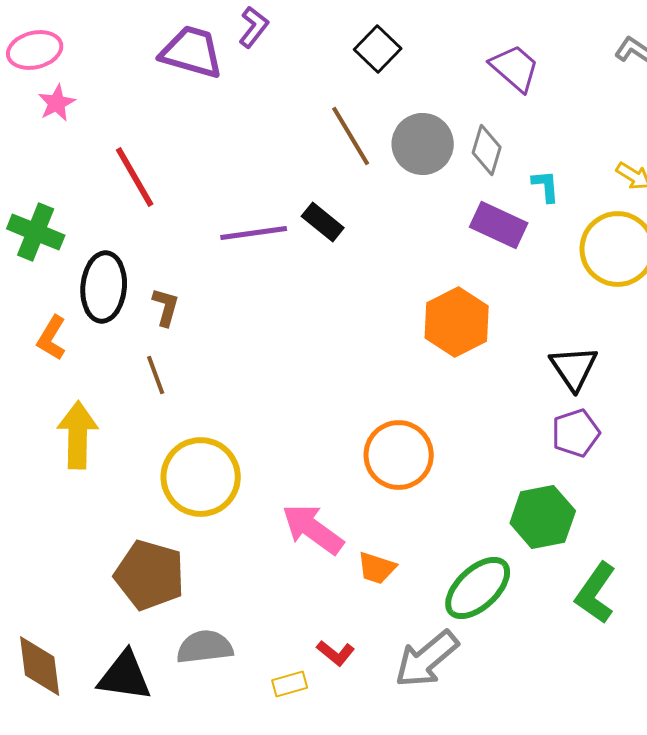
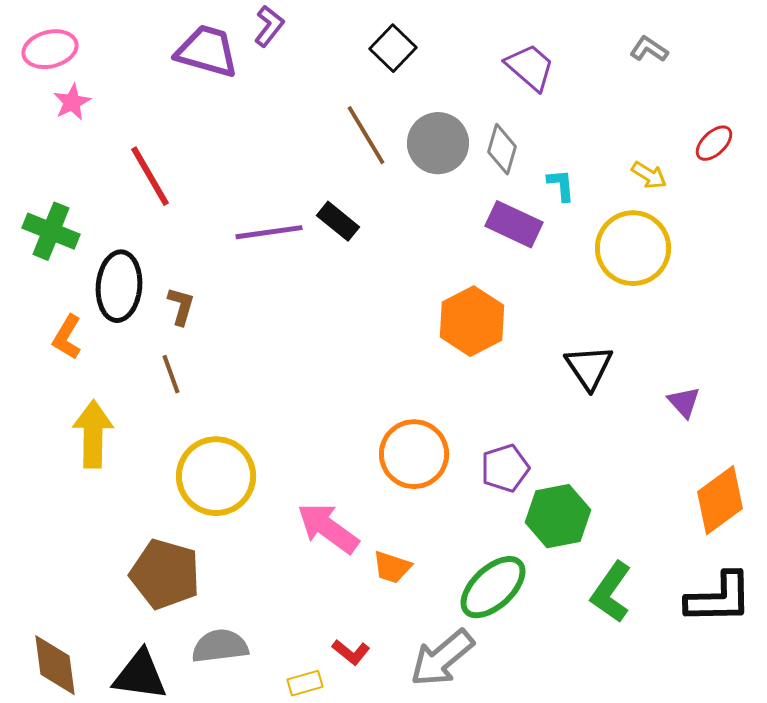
purple pentagon: (576, 433) -> (505, 468), moved

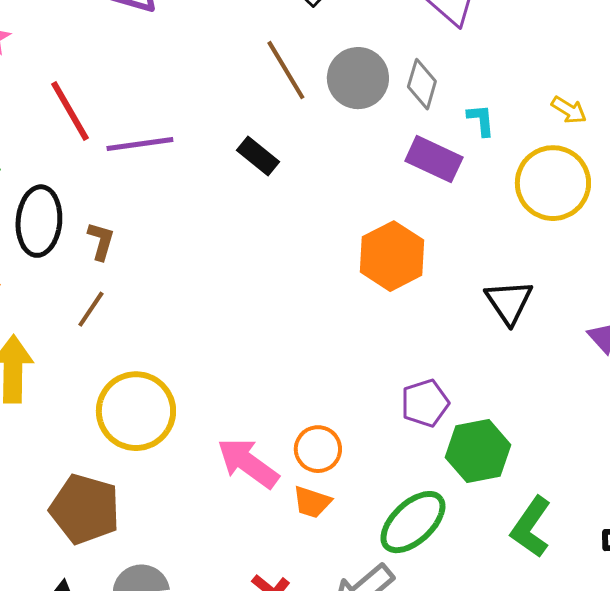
purple line: (269, 232) -> (140, 144), moved
brown line: (171, 374) -> (91, 309), turned 54
orange circle: (414, 454) -> (318, 449), moved, size x0.7

